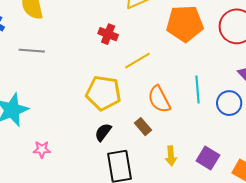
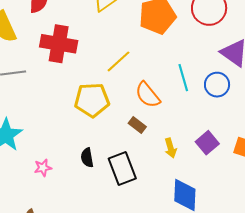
red cross: (108, 34) -> (59, 44), moved, size x1.8
black semicircle: (103, 132) -> (87, 158), moved, turned -36
purple square: (208, 158) -> (207, 143), turned 30

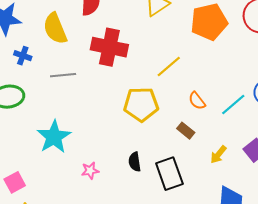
cyan line: (183, 78) -> (233, 104), moved, turned 64
orange semicircle: (148, 95) -> (197, 101), size x0.7
yellow arrow: (171, 148) -> (218, 155), turned 54

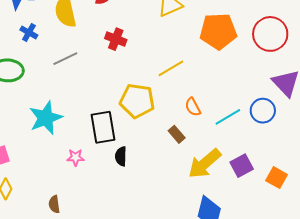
red cross: (109, 47) -> (116, 39), size x0.6
gray line: (63, 75) -> (65, 59), turned -30
yellow arrow: (218, 155) -> (205, 164), size x1.8
black rectangle: (169, 174) -> (103, 127), moved

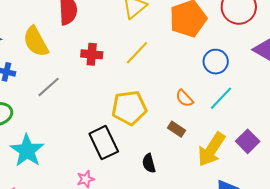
yellow line: (171, 68) -> (137, 53), moved
blue circle: (263, 111) -> (216, 62), moved
cyan star: (46, 118) -> (27, 151), moved
black semicircle: (121, 156) -> (149, 163), moved

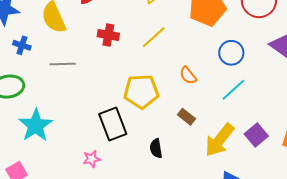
gray line: (49, 87) -> (63, 64), turned 35
orange semicircle: (184, 98) -> (188, 75), moved

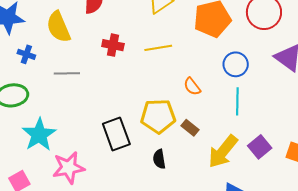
yellow line: (154, 37) -> (158, 48), turned 32
cyan line: (233, 90) -> (237, 101), turned -48
yellow pentagon: (141, 91) -> (158, 116), moved
pink star: (92, 159) -> (69, 168), moved, size x1.8

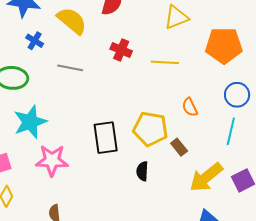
yellow semicircle: (59, 27) -> (72, 21), turned 140

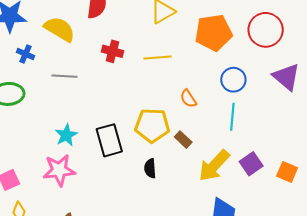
cyan star: (30, 122) -> (66, 135), moved, size x0.7

